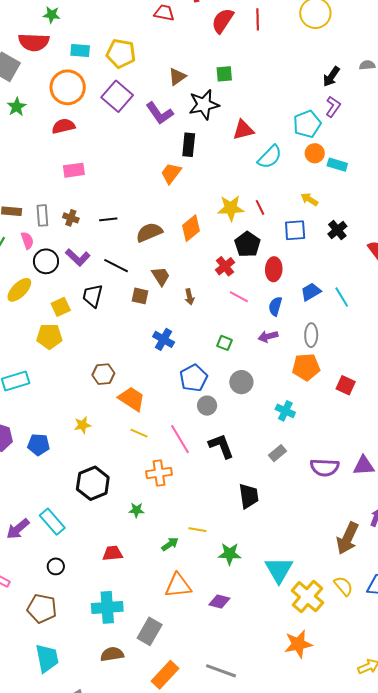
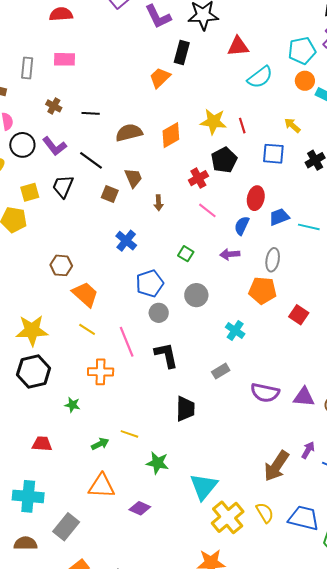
gray rectangle: (42, 215) -> (27, 68), moved
red ellipse: (274, 269) -> (256, 198), moved
cyan line: (342, 297) -> (309, 227), turned -55
yellow star: (83, 425) -> (32, 330), moved, size x1.8

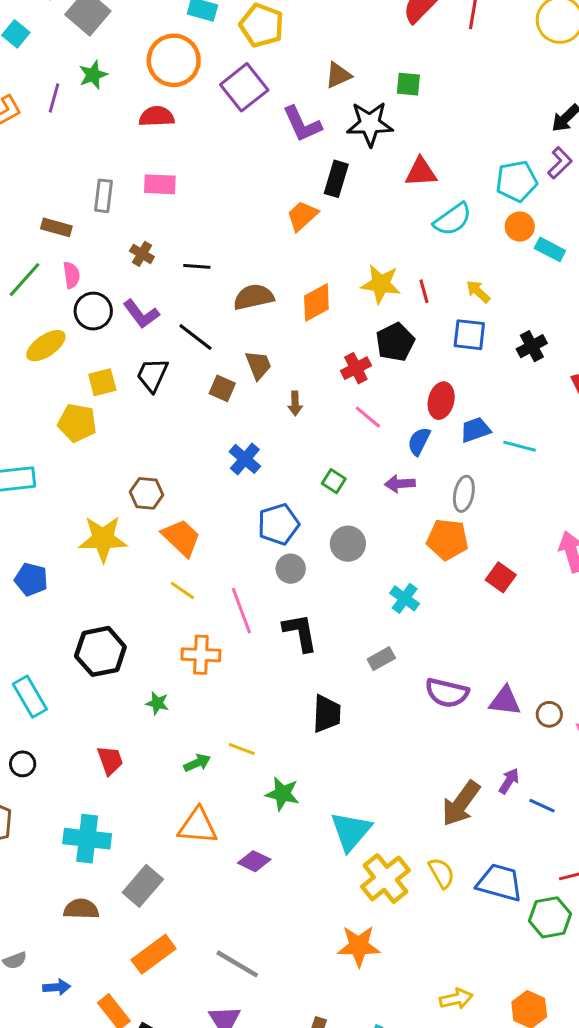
yellow arrow: (292, 125) -> (478, 292), moved
yellow star: (32, 330) -> (103, 539), moved
red trapezoid: (42, 444) -> (110, 760), turned 65

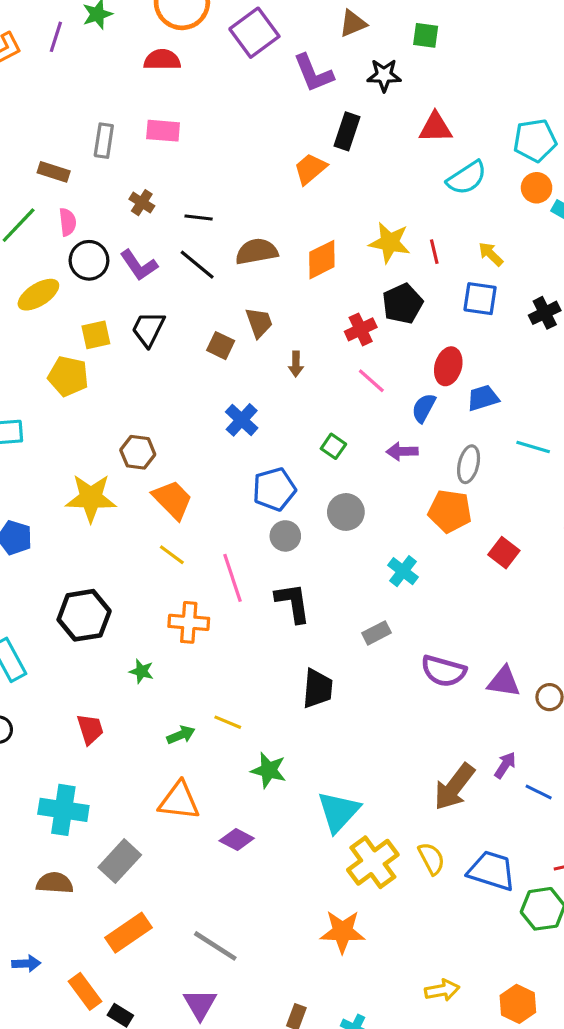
black star: (370, 124) -> (384, 75), size x0.7
black line: (195, 337) -> (197, 265), moved
cyan line: (520, 446) -> (533, 447), moved

